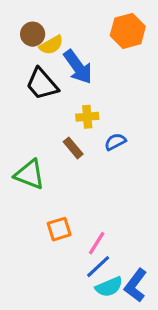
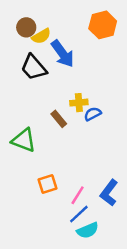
yellow cross: (87, 117) -> (79, 103), moved
blue L-shape: (136, 285) -> (109, 193), moved

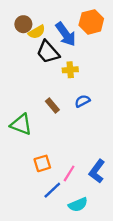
blue arrow: (63, 54) -> (66, 34), moved
black trapezoid: (34, 67) -> (48, 52), moved
yellow cross: (79, 103) -> (70, 70), moved
blue line: (79, 214) -> (52, 190), moved

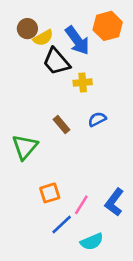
green triangle: (21, 124) -> (25, 147), turned 50

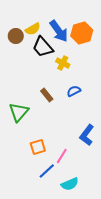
orange hexagon: (108, 26) -> (82, 33), moved
brown circle: (27, 29) -> (16, 36), moved
yellow cross: (83, 83) -> (63, 63), turned 32
blue L-shape: (114, 202) -> (87, 135), moved

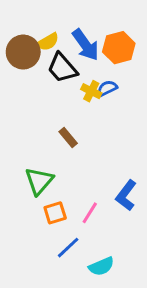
brown circle: (16, 36) -> (23, 52), size x1.5
blue semicircle: (74, 91) -> (107, 88), moved
green triangle: (19, 112) -> (39, 181), moved
pink line: (62, 156) -> (90, 213), moved

